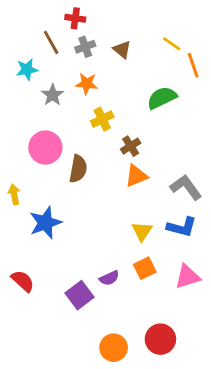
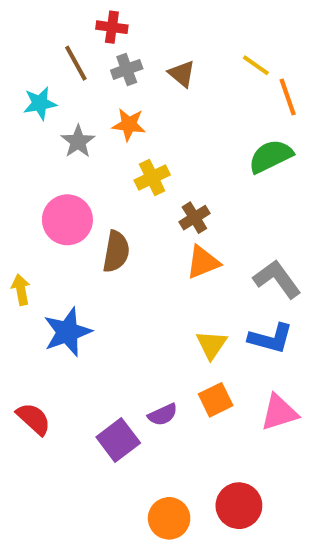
green semicircle: (162, 98) -> (271, 156), moved

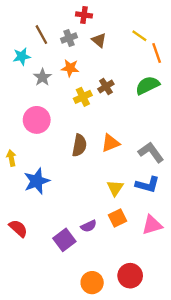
red cross: (112, 27) -> (84, 15), moved
brown cross: (194, 218) -> (106, 86), moved
brown semicircle: (116, 252) -> (79, 145), moved

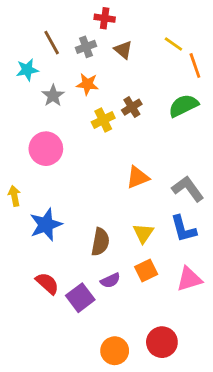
brown semicircle: (79, 145) -> (100, 242), moved
blue L-shape: (147, 185) -> (183, 229), turned 60
red semicircle: (18, 228) -> (47, 283), moved

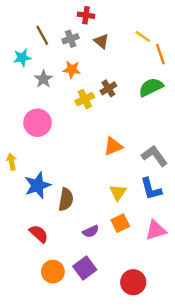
brown semicircle: (100, 242) -> (66, 200), moved
purple square: (80, 298) -> (85, 268), moved
orange circle: (115, 351) -> (53, 272), moved

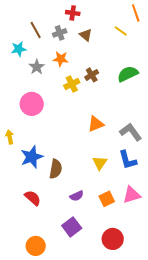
orange line: (160, 54) -> (136, 13), moved
orange square: (120, 223) -> (107, 199), moved
orange circle: (53, 272) -> (36, 246), moved

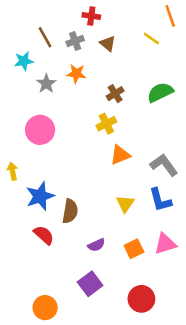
yellow cross: (72, 84) -> (106, 124), moved
red semicircle: (33, 198) -> (44, 235), moved

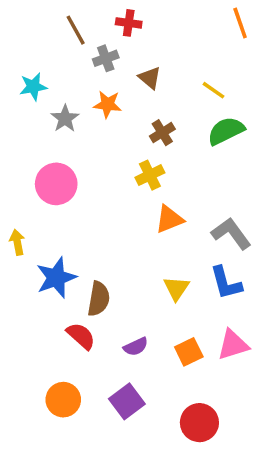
brown line: (45, 37) -> (76, 30), moved
yellow line: (151, 39) -> (214, 90), moved
brown triangle: (108, 44) -> (150, 78), moved
red semicircle: (44, 235) -> (81, 336), moved
orange circle: (45, 308) -> (63, 400), moved

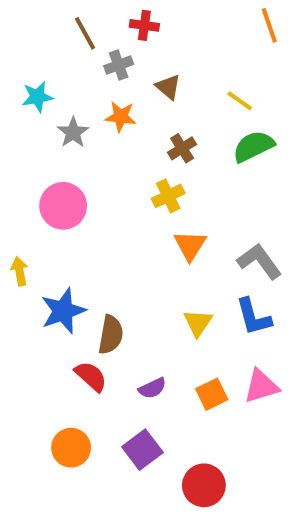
orange triangle: (169, 219) -> (190, 245), turned -36
red circle: (199, 423) -> (204, 485), moved

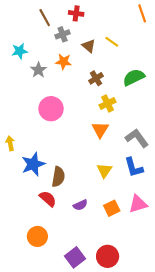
yellow line: (240, 101) -> (112, 42), moved
yellow cross: (168, 196) -> (108, 103), moved
pink circle: (63, 206) -> (51, 109), moved
purple square: (142, 450) -> (75, 257), moved

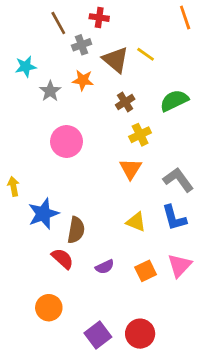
brown triangle: (89, 46) -> (116, 60), size x1.5
yellow triangle: (104, 170) -> (136, 222), turned -42
pink triangle: (138, 204) -> (180, 265), turned -30

